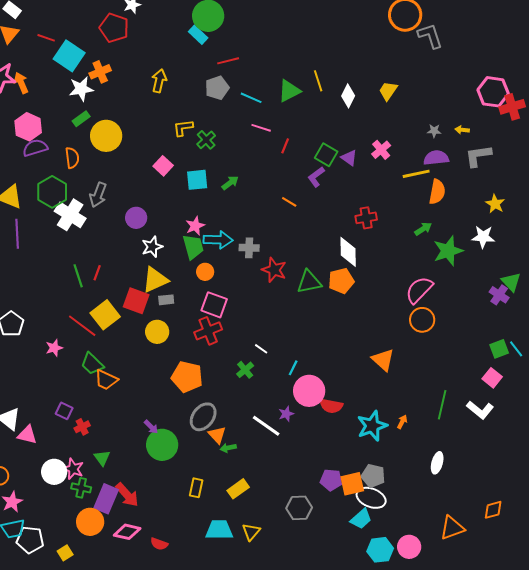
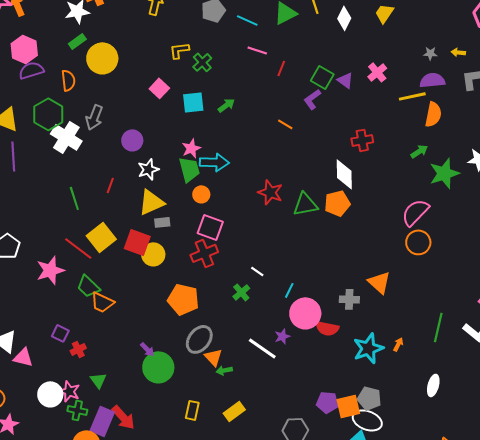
gray cross: (249, 248) -> (349, 299), moved
red line: (97, 273) -> (110, 185), moved
red square: (136, 301) -> (137, 242), moved
pink star: (54, 348) -> (50, 270), size x1.6

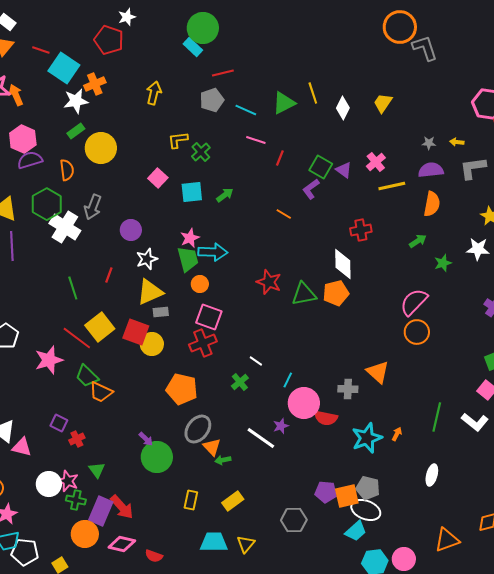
yellow line: (412, 96) -> (392, 186), moved
green star: (444, 173) -> (443, 263), size x0.6

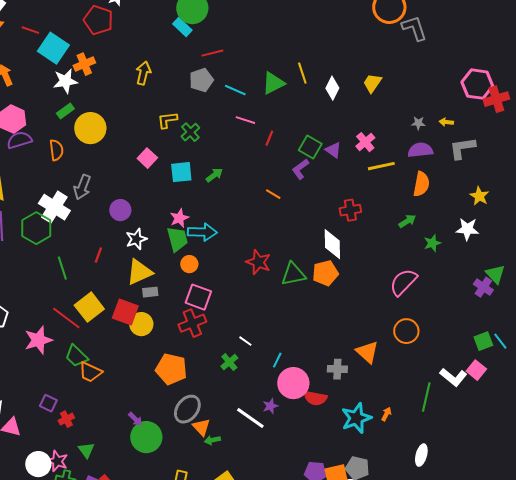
green hexagon: (47, 204) -> (36, 228), moved
orange circle: (417, 332) -> (406, 331), moved
white L-shape: (475, 422) -> (453, 377), moved

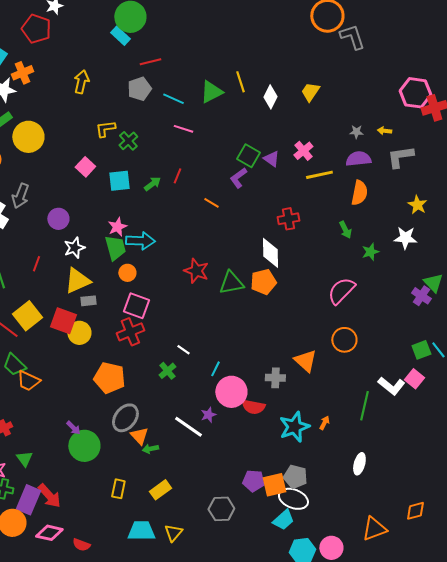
red line: (269, 138) -> (177, 176), moved
green arrow: (407, 221) -> (345, 230), turned 96

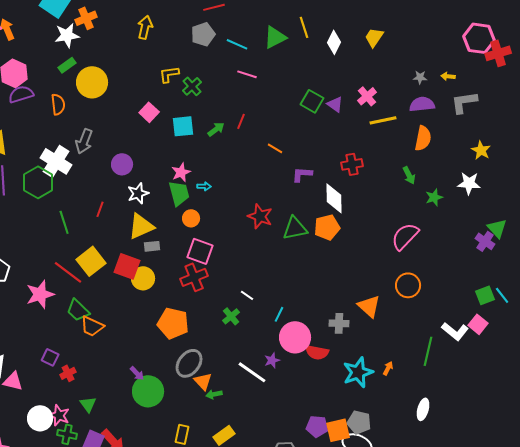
purple L-shape: (238, 178) -> (302, 174), moved, turned 40
cyan arrow: (140, 241) -> (204, 186), size x0.5

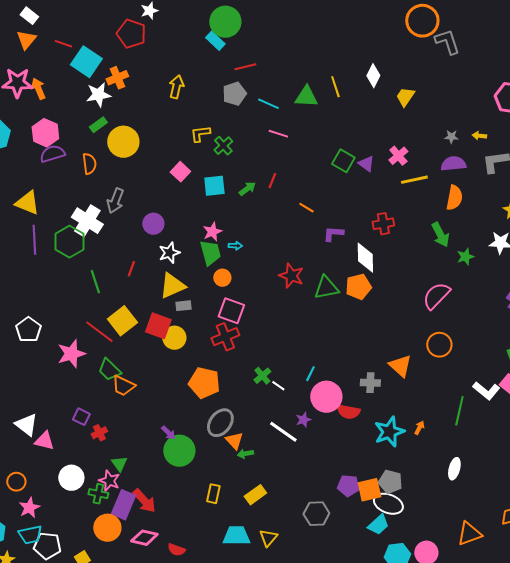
green triangle: (275, 37) -> (306, 97), turned 30
white diamond: (334, 42) -> (373, 76), moved
green arrow: (409, 175) -> (440, 235), size x1.4
white line: (247, 295) -> (278, 386), moved
pink star: (59, 415) -> (109, 481), moved

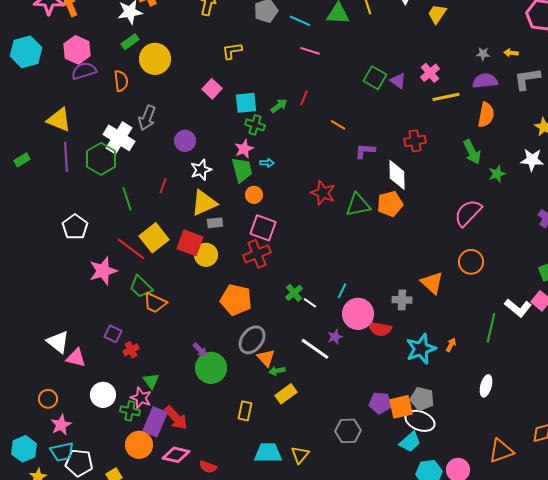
green cross: (223, 146) -> (255, 125), moved, turned -30
white pentagon: (28, 330) -> (75, 227), moved
yellow rectangle: (255, 495) -> (286, 394), moved

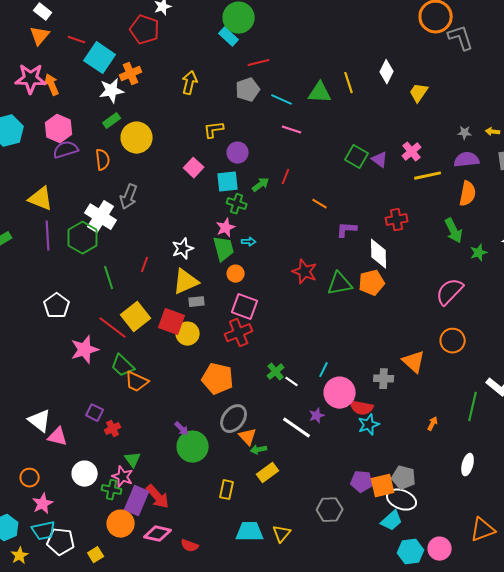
purple circle: (185, 141) -> (238, 153), moved
cyan star: (421, 349) -> (369, 425), moved, size x0.7

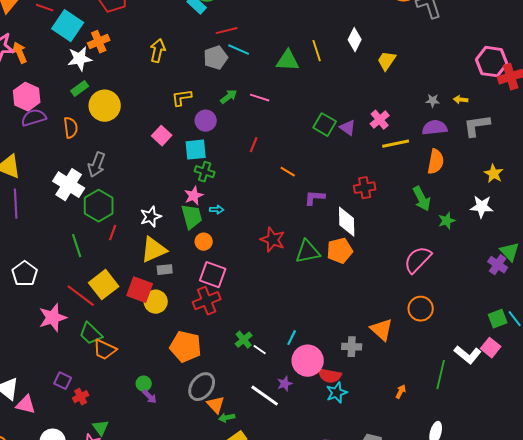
cyan line: (282, 100) -> (239, 50), moved
green arrow: (261, 185) -> (229, 97), moved
green hexagon: (83, 238) -> (99, 206), moved
green circle: (193, 447) -> (144, 384), moved, size x0.5

